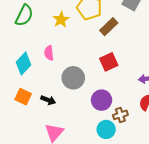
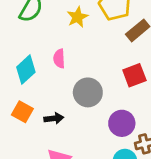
black arrow: (48, 100) -> (54, 118), turned -32

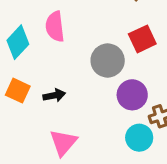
pink semicircle: (59, 59) -> (55, 27), size x1.4
gray circle: (88, 92) -> (108, 60), moved

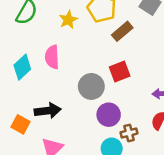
orange square: (18, 91) -> (21, 124), moved
black arrow: (54, 95) -> (48, 111), size x1.5

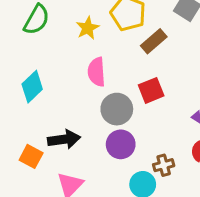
pink semicircle: (52, 57) -> (96, 72), moved
purple circle: (109, 115) -> (121, 144), moved

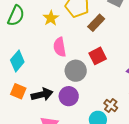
purple circle: (121, 144) -> (69, 96), moved
orange square: (31, 156) -> (18, 91), moved
brown cross: (164, 165) -> (111, 105), turned -32

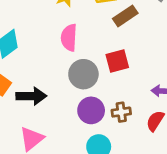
purple circle: (69, 96) -> (91, 110), moved
brown cross: (111, 105) -> (121, 112), moved, turned 32

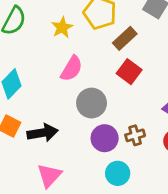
pink semicircle: (69, 38) -> (72, 69), turned -144
red square: (117, 61) -> (129, 72), moved, turned -30

